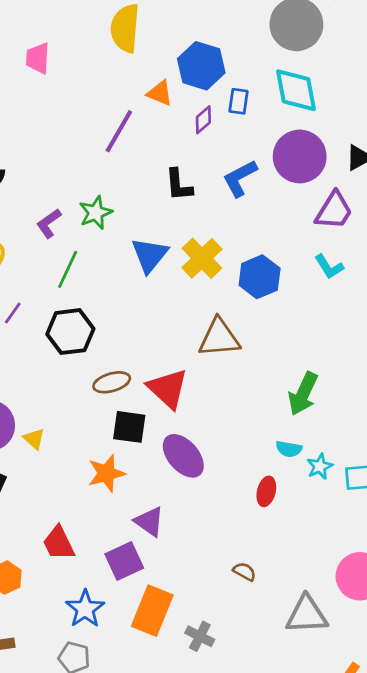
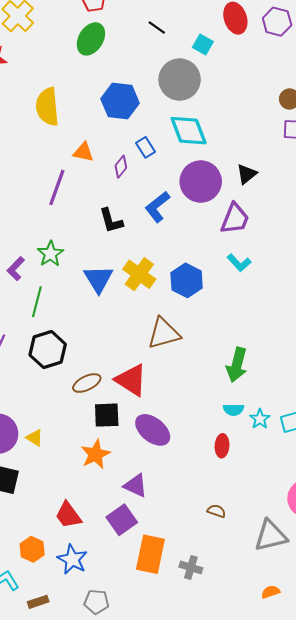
blue hexagon: (201, 66) -> (120, 101), moved
blue rectangle: (239, 101) -> (146, 147), turned -30
blue star: (85, 609) -> (72, 559), moved

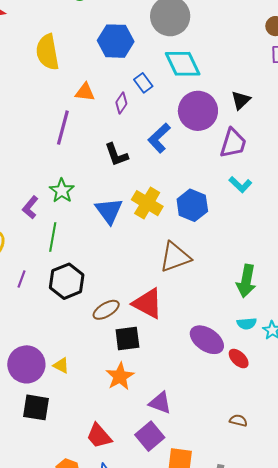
purple ellipse: (153, 430) -> (207, 340), moved
red ellipse: (222, 446) -> (239, 359), turned -45

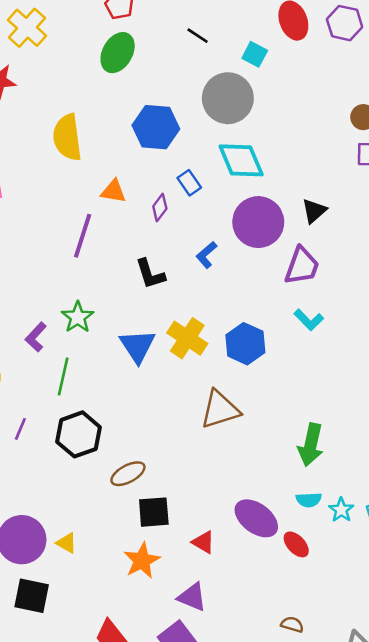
blue L-shape: (159, 138) -> (206, 255), size x0.7
red triangle: (148, 303) -> (203, 542), moved, size x0.6

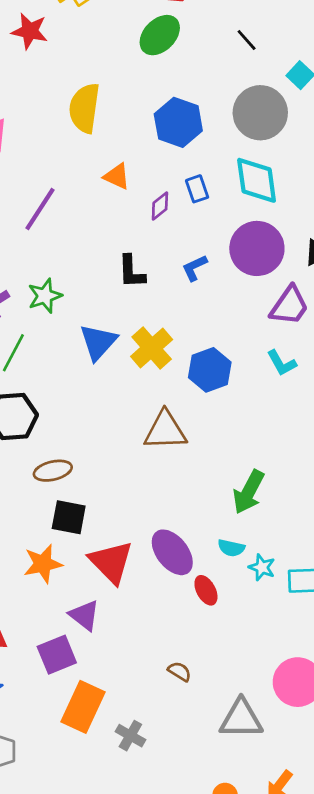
purple line: (83, 236) -> (40, 209), moved
cyan star: (341, 510) -> (262, 567), turned -30
red triangle: (203, 542) -> (111, 562), size x1.8

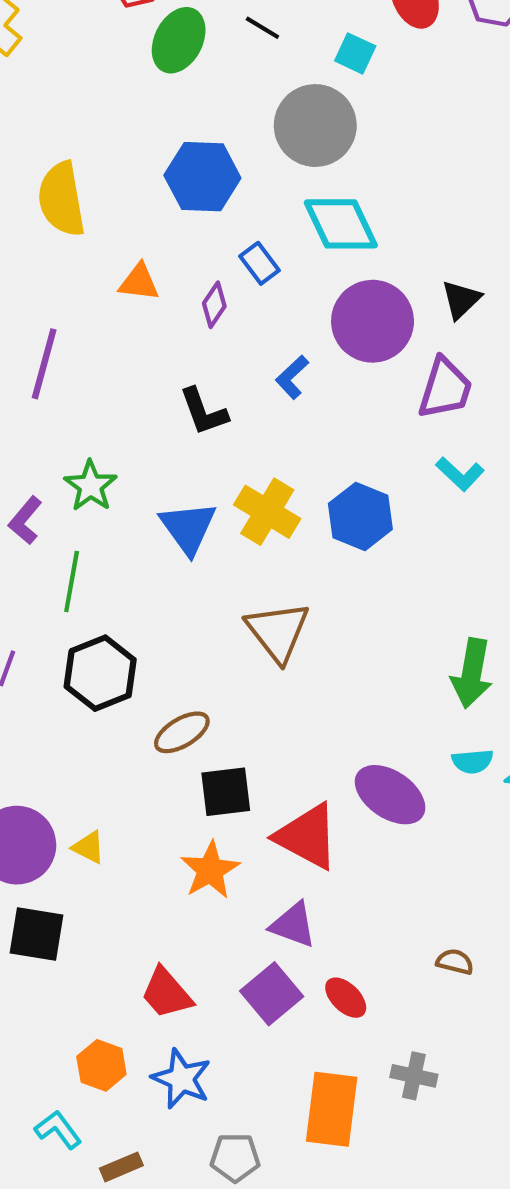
green ellipse: (160, 35) -> (179, 40), moved
brown triangle: (165, 430) -> (278, 632), moved, turned -48
red ellipse: (206, 590) -> (346, 998), moved
orange rectangle: (83, 707) -> (332, 1109), moved

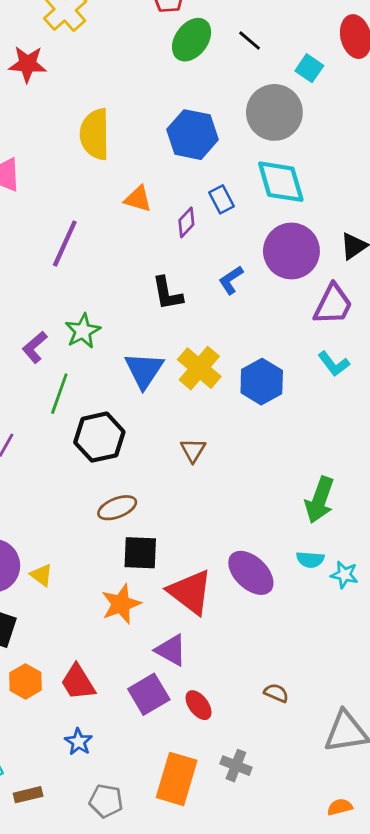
brown triangle: (278, 632) -> (193, 450), size x0.6
black hexagon: (100, 673) -> (99, 437), moved
orange hexagon: (101, 1065) -> (25, 681), moved
blue star: (181, 1079) -> (79, 742), size x0.7

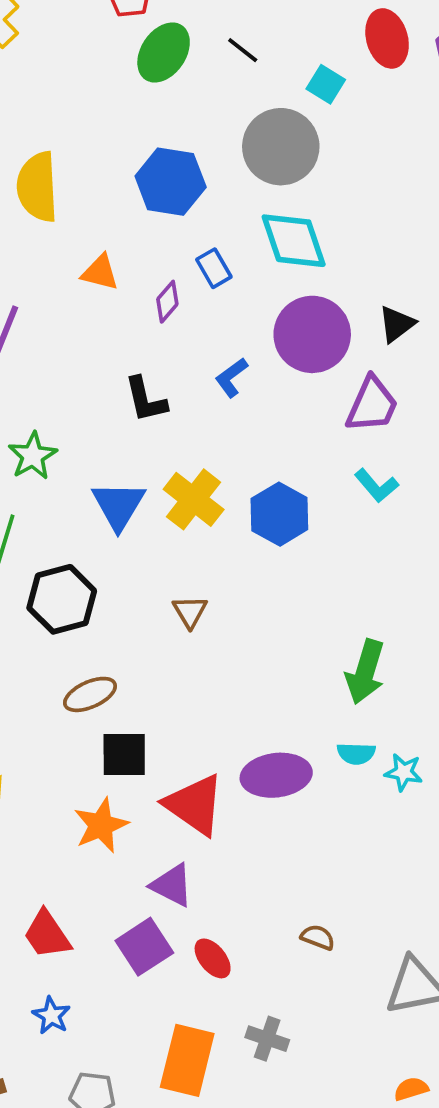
purple ellipse: (251, 573) -> (276, 775), turned -48

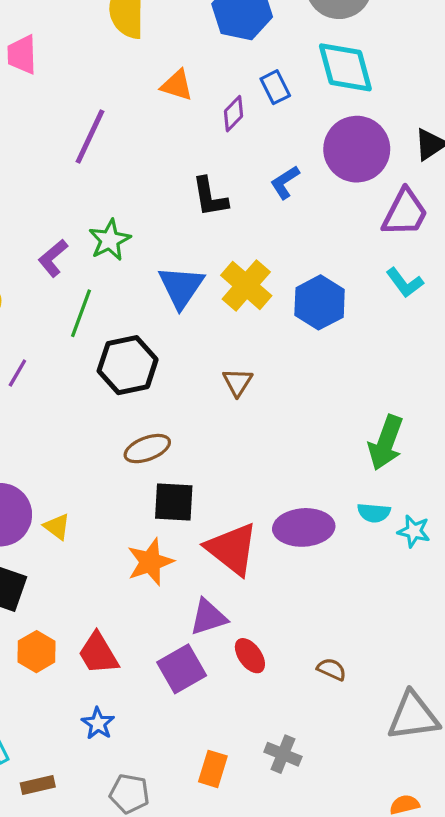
purple triangle: (172, 885) -> (208, 617), turned -48
red ellipse: (213, 958) -> (250, 656), moved
orange rectangle: (187, 1060) -> (213, 769), size x0.6

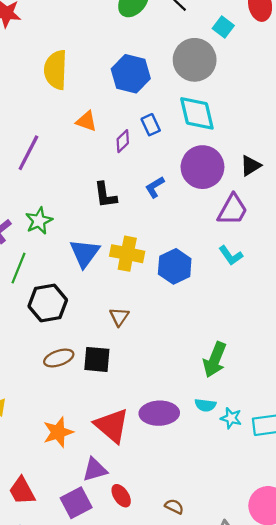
yellow cross: (246, 285) -> (127, 254), turned -32
black square: (174, 502) -> (97, 359), moved

